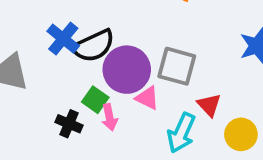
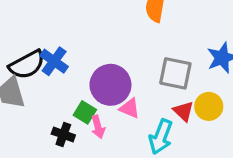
black semicircle: (93, 46) -> (27, 65), moved
gray square: (177, 66) -> (175, 73), moved
yellow circle: (241, 134) -> (209, 106), moved

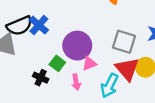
pink triangle: (130, 108) -> (89, 63), turned -49
red triangle: (183, 111) -> (127, 69), size x1.6
pink arrow: (98, 127) -> (76, 82), moved

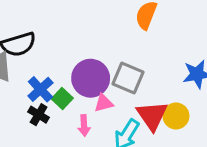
blue cross: (39, 25) -> (40, 89), moved
gray square: (124, 42) -> (128, 78), moved

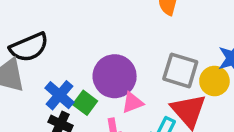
gray square: (128, 78) -> (180, 70), moved
yellow circle: (176, 116) -> (214, 81), moved

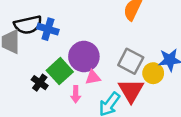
blue cross: (59, 95) -> (48, 29), moved, turned -35
green square: (85, 103) -> (60, 71), size x1.5

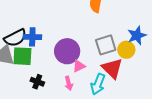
gray square: (131, 61) -> (106, 45), turned -30
green square: (60, 71) -> (22, 56), moved, turned -30

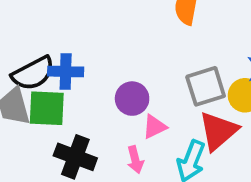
purple circle: (67, 51) -> (132, 99), size x0.7
red triangle: (112, 68) -> (218, 131), turned 35
black cross: (37, 82) -> (75, 157), size x1.5

